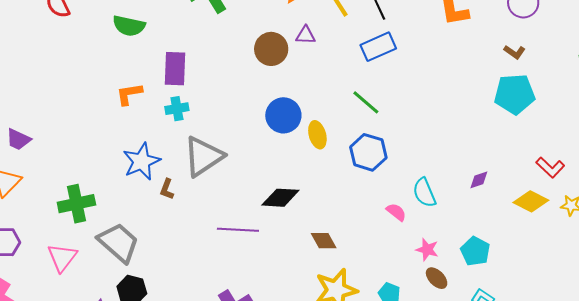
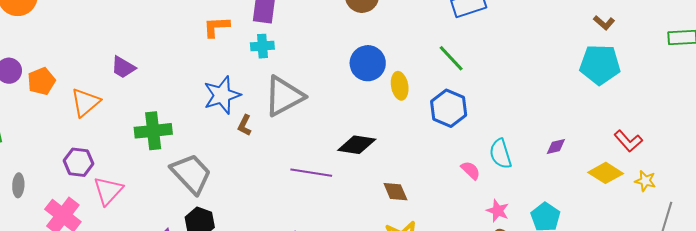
purple trapezoid: (18, 139) -> (123, 67), moved
pink triangle: (62, 257) -> (108, 191), moved

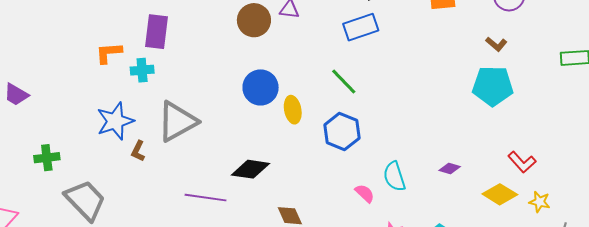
cyan cross: (262, 46) -> (142, 70), moved
green cross: (153, 131) -> (47, 158), size x0.7
purple diamond: (556, 146) -> (450, 168), turned 30

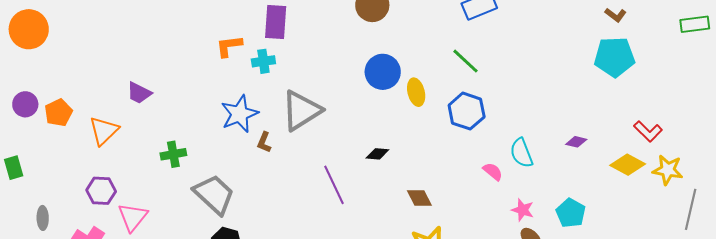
black diamond: (251, 169) -> (377, 154), size x0.6
purple line: (205, 198) -> (334, 185), turned 60
yellow star: (540, 202) -> (668, 170), size x1.4

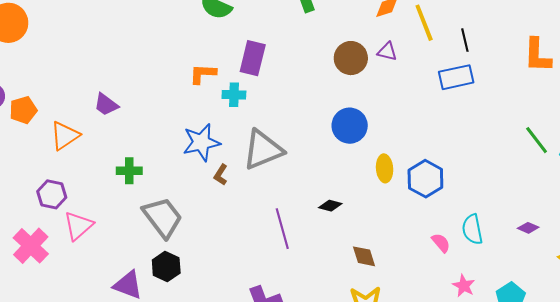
green line: (465, 61) -> (537, 140), moved
yellow ellipse: (416, 92) -> (385, 168), moved

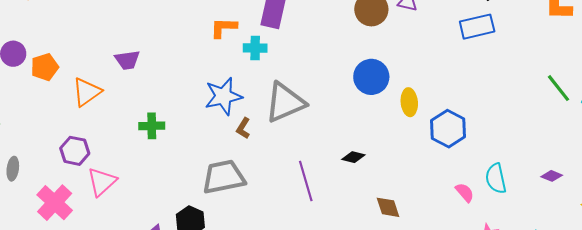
purple trapezoid: (106, 105) -> (127, 60), turned -44
yellow ellipse: (385, 168) -> (409, 102), moved
gray trapezoid: (163, 217) -> (224, 177), moved, turned -63

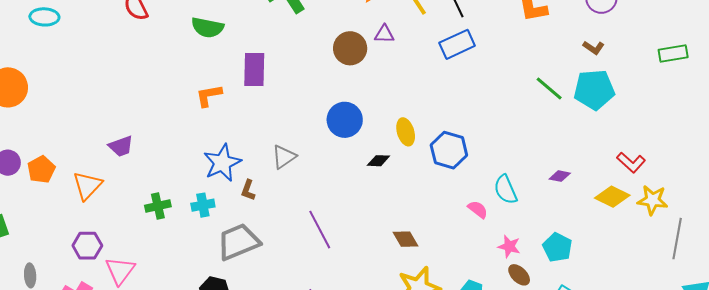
cyan cross: (255, 48) -> (203, 205), moved
blue circle: (371, 77) -> (345, 120), moved
gray triangle: (285, 103) -> (284, 157), size x0.6
black diamond: (353, 157) -> (378, 161), moved

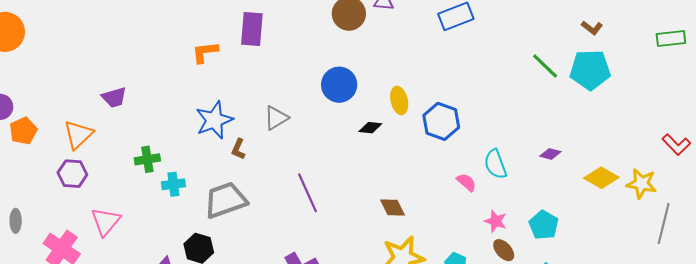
red L-shape: (631, 162) -> (676, 145), moved
orange pentagon: (41, 169) -> (23, 131), moved
cyan cross: (203, 205) -> (173, 184), moved
purple hexagon: (87, 246) -> (72, 174), moved

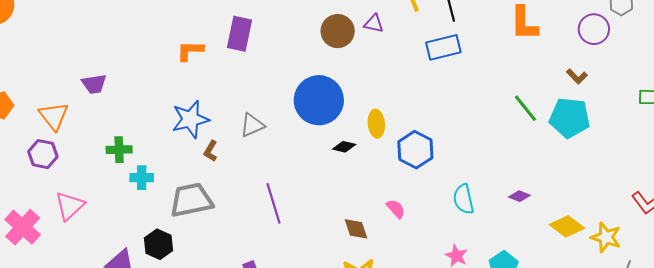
blue circle: (339, 85) -> (319, 100), size x1.4
orange triangle: (78, 135) -> (54, 116), turned -32
pink semicircle: (466, 182) -> (396, 209), moved

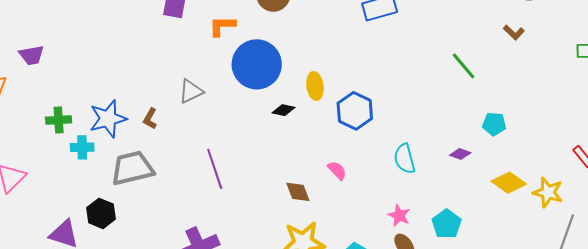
orange L-shape: (190, 51) -> (222, 26), moved
cyan pentagon: (570, 118) -> (494, 124), moved, size x0.6
blue star: (190, 119) -> (108, 119), moved

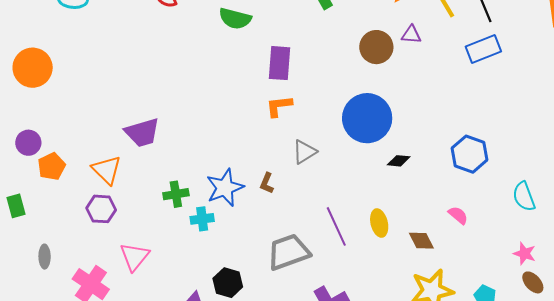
orange L-shape: (222, 26) -> (279, 106), moved
purple trapezoid: (32, 55) -> (142, 133), size x1.4
yellow ellipse: (315, 86) -> (379, 223), moved
gray trapezoid: (132, 168) -> (289, 252), moved

